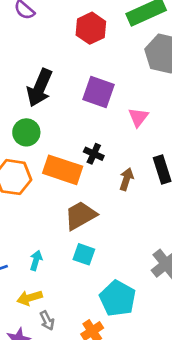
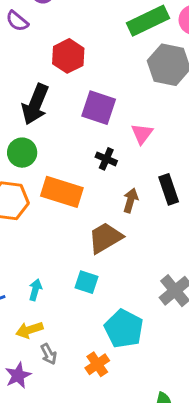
red hexagon: (91, 28) -> (68, 56), moved
black cross: (94, 154) -> (106, 159), moved
brown trapezoid: (81, 215) -> (105, 238), moved

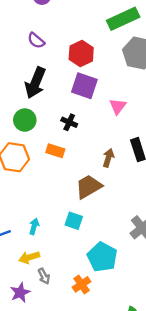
purple semicircle: (17, 21) -> (36, 41), moved
red hexagon: (68, 56) -> (81, 53), moved
black cross: (106, 159) -> (69, 122), moved
orange rectangle: (62, 192) -> (55, 151), size x0.6

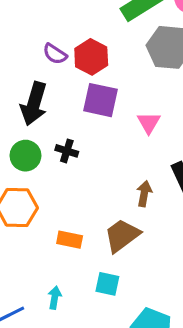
purple semicircle: (36, 41) -> (55, 54), moved
black cross: (69, 122) -> (67, 151), moved
orange rectangle: (55, 151) -> (70, 240), moved

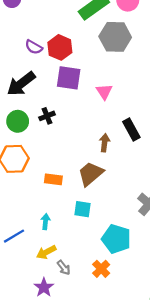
black arrow: (34, 104) -> (21, 84), turned 40
black cross: (67, 151) -> (47, 116), turned -35

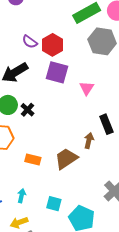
black cross: (47, 116) -> (27, 110), moved, turned -32
brown arrow: (105, 143) -> (89, 141), moved
cyan square: (83, 209) -> (54, 204), moved

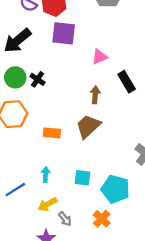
pink triangle: (87, 88) -> (100, 57), moved, turned 42
brown arrow: (89, 141) -> (95, 95), moved

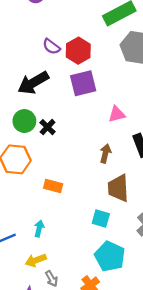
purple square: (64, 33) -> (83, 83), turned -30
brown trapezoid: (88, 126) -> (118, 188), moved, turned -60
cyan square: (82, 178) -> (101, 218), moved

